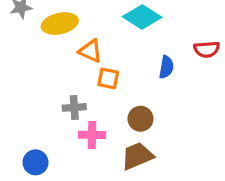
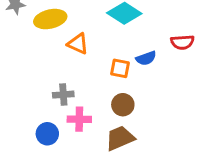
blue semicircle: (166, 67) -> (146, 58), turned 60
orange square: (108, 78) -> (120, 68), moved
blue circle: (36, 162) -> (47, 134), moved

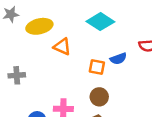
gray cross: (63, 95) -> (17, 75), moved

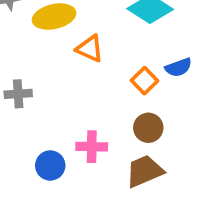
orange square: (97, 67) -> (145, 81), turned 35

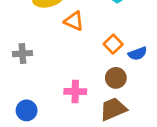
blue semicircle: (178, 67) -> (137, 54), moved
blue circle: (50, 165) -> (27, 110), moved

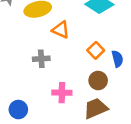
gray cross: (22, 54) -> (41, 59), moved
blue semicircle: (137, 54) -> (117, 59), turned -84

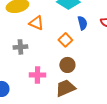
blue semicircle: (117, 59) -> (82, 23), moved

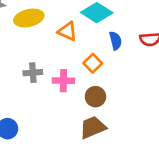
orange triangle: (36, 23) -> (67, 31), moved
pink cross: (37, 75) -> (63, 81), moved

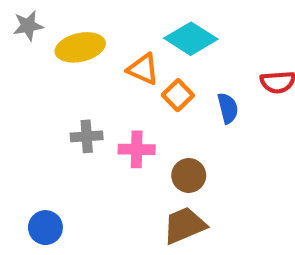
blue semicircle: (115, 41) -> (228, 108), moved
orange square: (93, 63) -> (178, 95), moved

